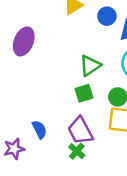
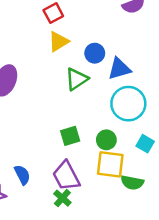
green triangle: (90, 66) -> (77, 79), moved

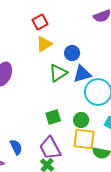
blue triangle: (119, 69) -> (82, 74), moved

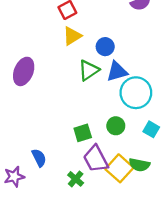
green square: (53, 117) -> (83, 133), moved
yellow square: (84, 139) -> (119, 168), moved, turned 35
purple trapezoid: (50, 148) -> (96, 159), moved

